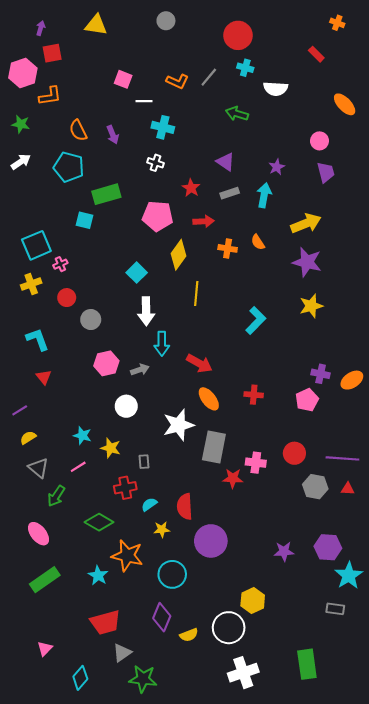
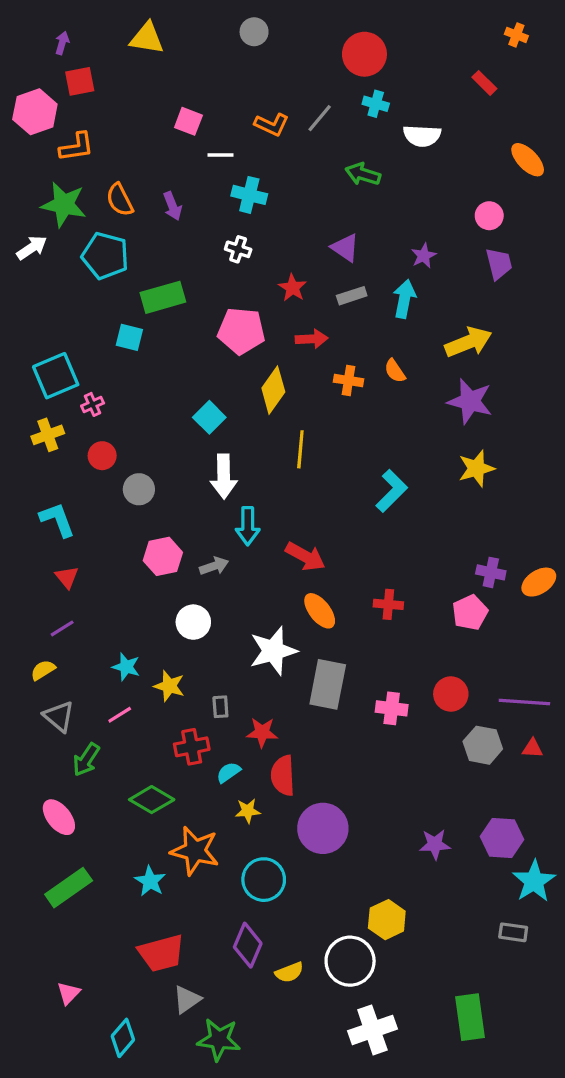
green star: (21, 124) -> (64, 205), moved, size x1.6
purple line: (20, 410) -> (62, 628), moved
red star: (233, 478) -> (262, 732), moved

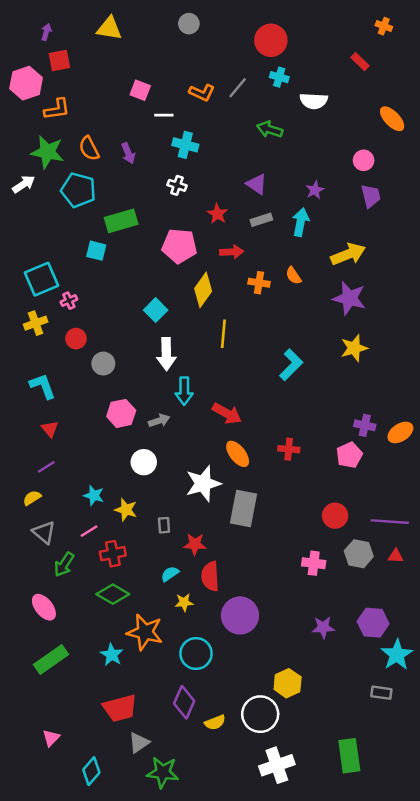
pink cross: (392, 708) -> (314, 563), moved
red cross: (192, 747) -> (113, 554), moved

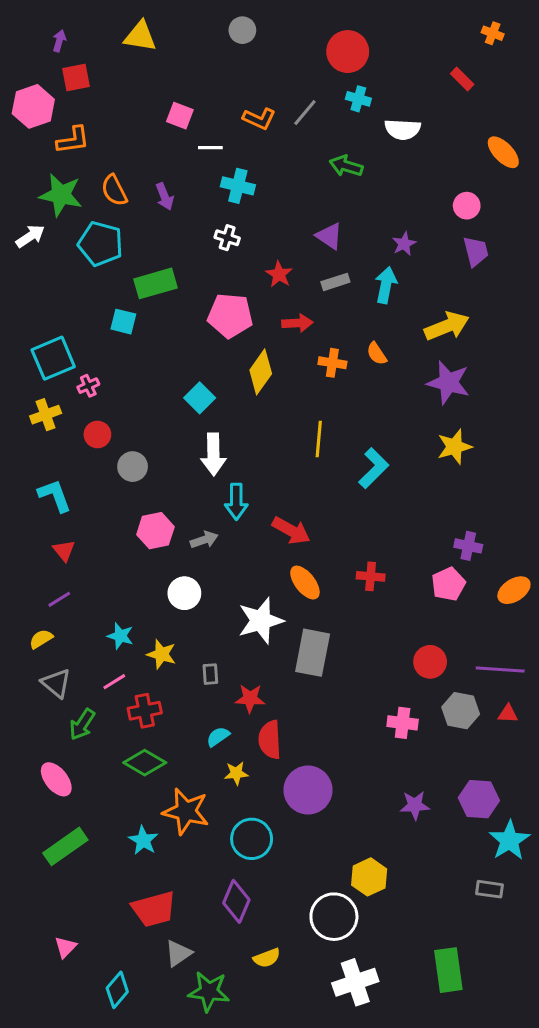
yellow line: (223, 334) -> (319, 439), moved
orange ellipse: (400, 432) -> (514, 590), moved
yellow semicircle: (215, 722) -> (267, 958), moved

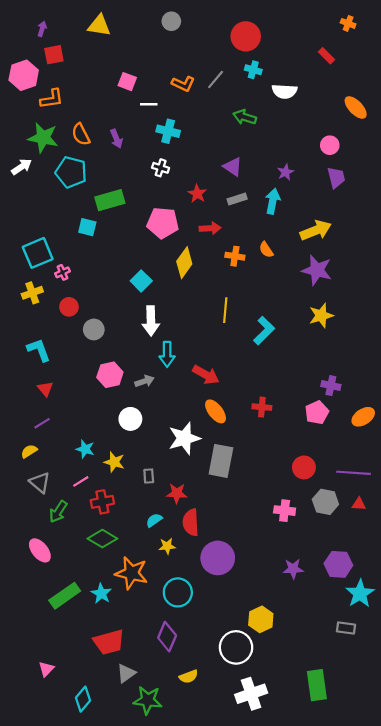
green rectangle: (65, 846) -> (65, 596), moved

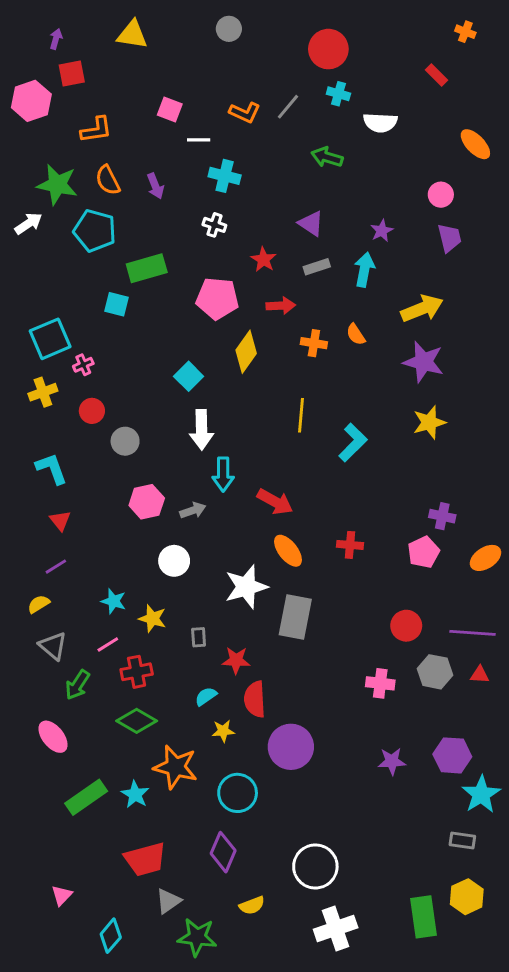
orange L-shape: (52, 99) -> (96, 130), moved
yellow hexagon: (261, 619) -> (467, 897), moved

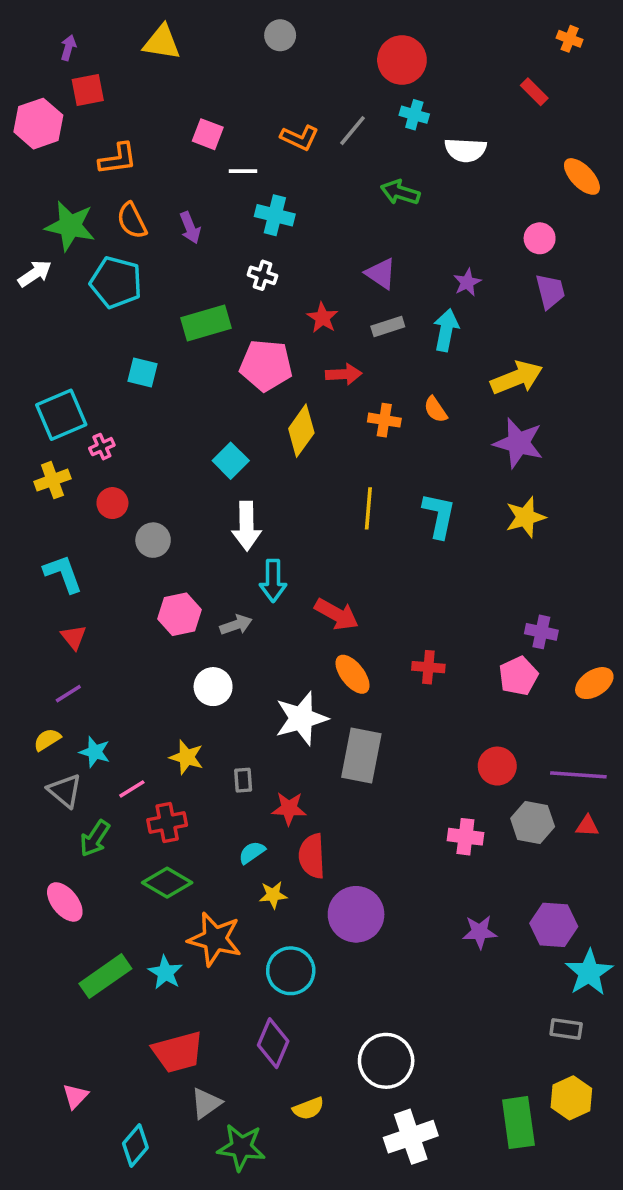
green rectangle: (147, 268) -> (206, 323), moved
cyan L-shape: (353, 443) -> (439, 515), moved, turned -33
cyan star: (114, 601) -> (95, 752), moved

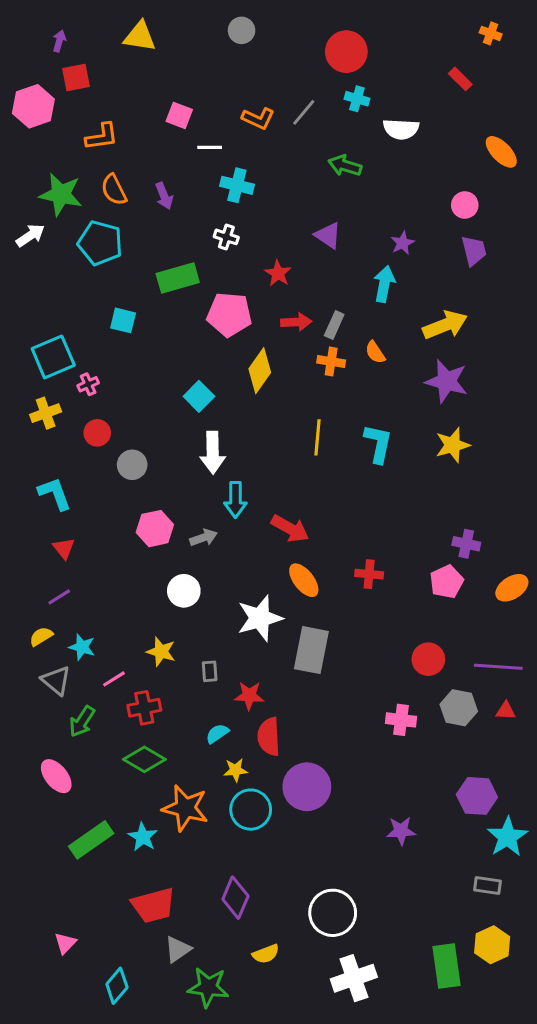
gray rectangle: (388, 327) -> (334, 325), moved, turned -48
purple star: (480, 932) -> (401, 831), moved
cyan circle: (291, 971) -> (251, 810), moved

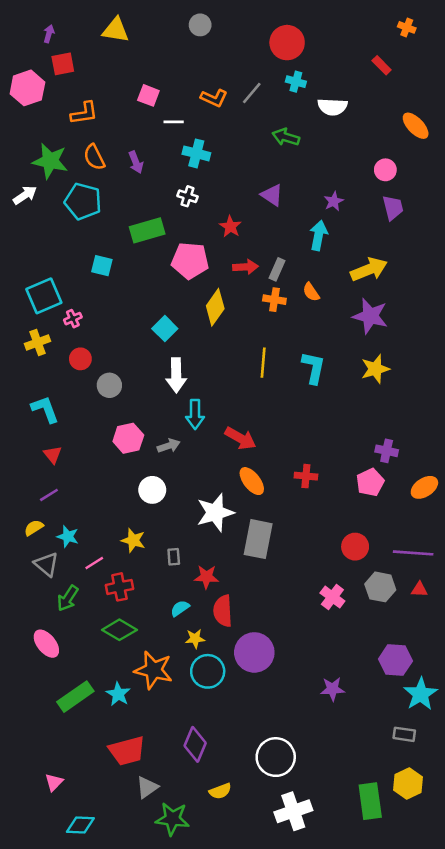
pink cross: (401, 720) -> (332, 597), turned 30
cyan diamond: (117, 986) -> (80, 825), moved, turned 52

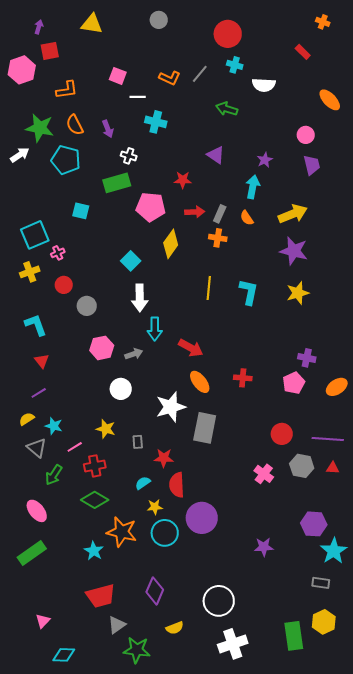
white cross: (188, 196) -> (129, 156), moved
red star: (230, 227) -> (183, 180), turned -30
orange semicircle: (311, 292) -> (247, 218), moved
green rectangle: (75, 697) -> (32, 553), moved

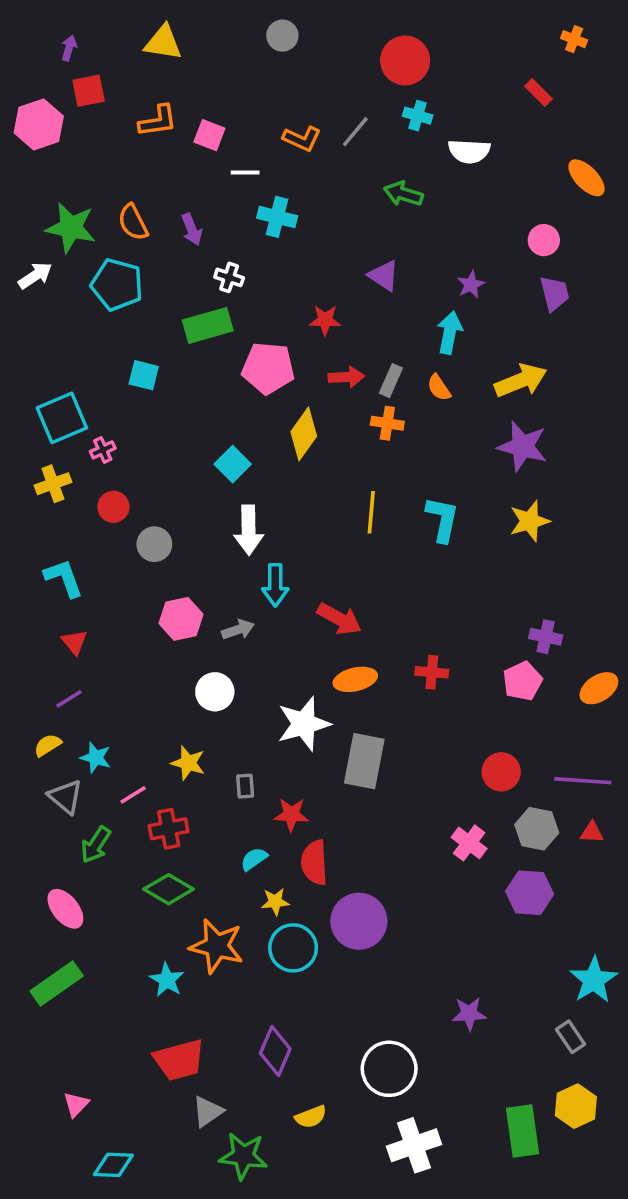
orange L-shape: (67, 90) -> (158, 121), moved
orange ellipse: (200, 382) -> (355, 679), turned -65
purple hexagon: (314, 524) -> (530, 893), moved
purple star: (264, 547) -> (469, 1014), moved
gray rectangle: (321, 583) -> (570, 1037), turned 48

